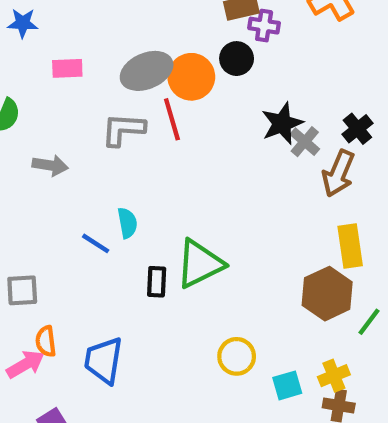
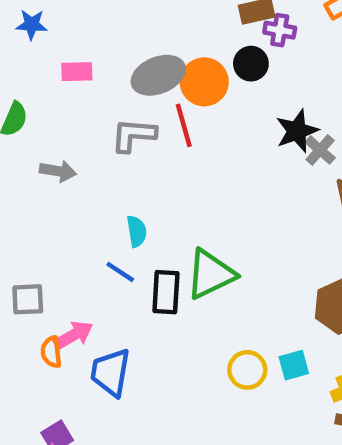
blue line: (96, 243) -> (120, 272), moved
black rectangle: (157, 282) -> (166, 292), size x1.4
pink arrow: (25, 364) -> (73, 335), moved
cyan square: (287, 385) -> (294, 365), moved

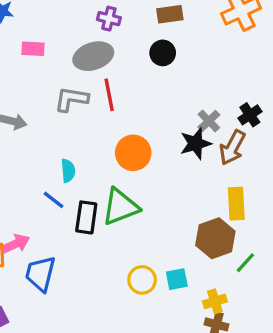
purple cross: (280, 30) -> (109, 19), moved
orange circle: (204, 82) -> (133, 153), moved
black star: (297, 131) -> (196, 143), moved

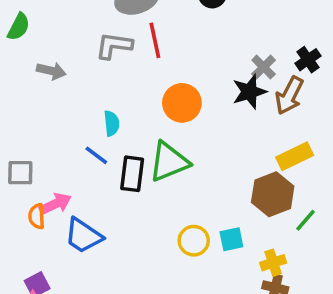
yellow rectangle: (236, 204) -> (295, 156), turned 68
blue trapezoid: (40, 274) -> (83, 236), turned -69

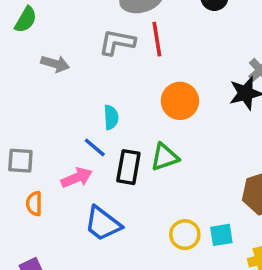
green triangle: (169, 162) -> (165, 157), size x0.7
pink arrow: (55, 204) -> (77, 178), moved
blue trapezoid: (83, 236) -> (103, 224), moved

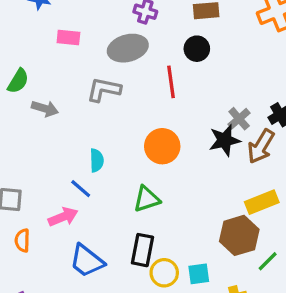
green semicircle: (26, 20) -> (18, 81), moved
red line: (157, 39) -> (171, 82), moved
black rectangle: (128, 167) -> (142, 250), moved

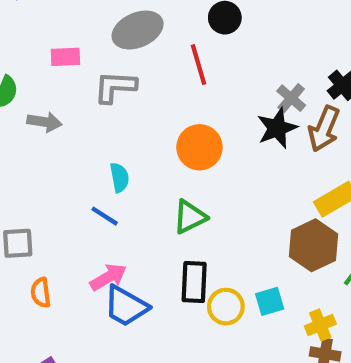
pink rectangle: (68, 38) -> (65, 57), moved
pink arrow: (63, 217) -> (108, 277), moved

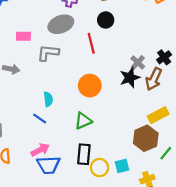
blue trapezoid: (126, 306) -> (48, 165), turned -35

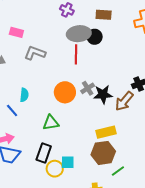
gray ellipse: (61, 24) -> (79, 34), moved
gray cross: (138, 63) -> (88, 88), moved
yellow rectangle: (158, 115) -> (106, 132), moved
cyan square: (122, 166) -> (68, 162), moved

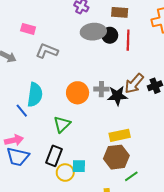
red line: (76, 54) -> (128, 40), moved
gray cross: (88, 88) -> (101, 89), turned 32
cyan semicircle: (24, 95) -> (35, 95), size x1.6
brown arrow: (124, 101) -> (134, 84), moved
green triangle: (51, 123) -> (62, 124), turned -36

